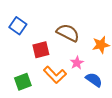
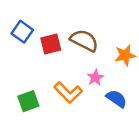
red square: (41, 50) -> (51, 44), moved

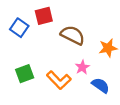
red square: (51, 44) -> (44, 16), moved
green square: (28, 101) -> (25, 74), moved

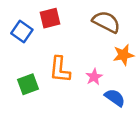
brown semicircle: (73, 35) -> (106, 22), moved
orange L-shape: (59, 80) -> (60, 70), moved, turned 50

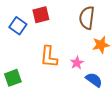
brown semicircle: (106, 22) -> (87, 18), turned -110
green square: (28, 84) -> (13, 78), moved

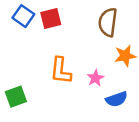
blue square: (18, 26) -> (23, 16), moved
blue semicircle: (94, 80) -> (117, 99), turned 126

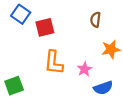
red square: (51, 19) -> (45, 27), moved
brown semicircle: (108, 22) -> (95, 20), size x0.6

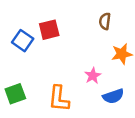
blue square: (21, 14) -> (23, 41), moved
orange L-shape: (54, 63) -> (59, 99), moved

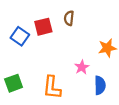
brown semicircle: (105, 21) -> (69, 18), moved
blue semicircle: (113, 96) -> (100, 85), turned -72

